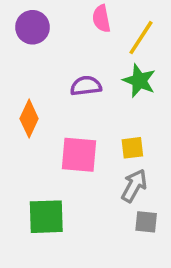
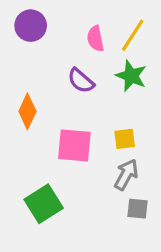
pink semicircle: (101, 19) -> (95, 39), moved
purple semicircle: (86, 86) -> (81, 81), turned -132
green square: (46, 217) -> (44, 204), turned -30

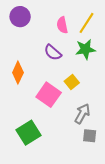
green star: (131, 76) -> (85, 49), turned -30
yellow square: (125, 139) -> (72, 82), moved, turned -32
pink square: (74, 145) -> (49, 95), turned 30

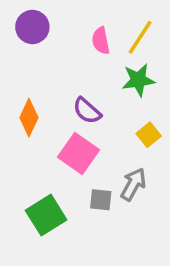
purple semicircle: (53, 52) -> (87, 111), moved
yellow square: (72, 82) -> (149, 135), moved
gray square: (90, 136) -> (101, 200), moved

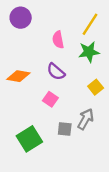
pink semicircle: (101, 41) -> (58, 40), moved
orange diamond: (29, 118) -> (18, 76), turned 75
pink square: (79, 154) -> (50, 99), size x0.6

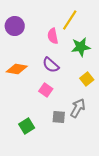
purple circle: (21, 18) -> (15, 26), moved
yellow line: (90, 24) -> (70, 20), moved
green square: (29, 139) -> (27, 126), size x0.7

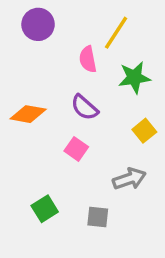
purple circle: (15, 26) -> (38, 24), moved
gray arrow: (78, 108) -> (129, 179), turned 42
gray square: (59, 117) -> (98, 217), moved

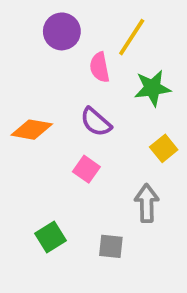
purple circle: (38, 24) -> (62, 31), moved
gray arrow: (129, 179) -> (147, 203), turned -72

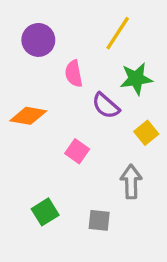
purple circle: (62, 31) -> (38, 40), moved
pink semicircle: (100, 67) -> (74, 74), moved
purple semicircle: (96, 122) -> (106, 106), moved

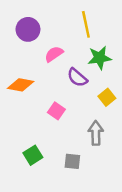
yellow line: (118, 33) -> (86, 24), turned -45
pink semicircle: (74, 74) -> (54, 54), turned 66

